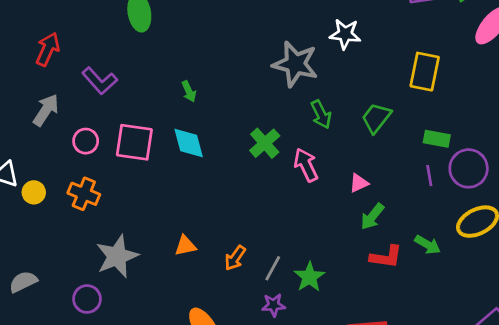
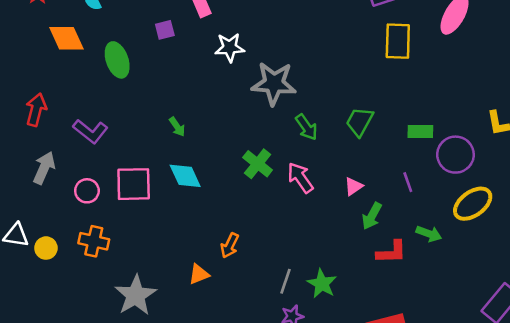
white star: (345, 34) -> (230, 47), moved
yellow rectangle: (425, 72) -> (398, 41), moved
purple line: (429, 176) -> (408, 182), moved
orange arrow: (235, 258) -> (230, 245), moved

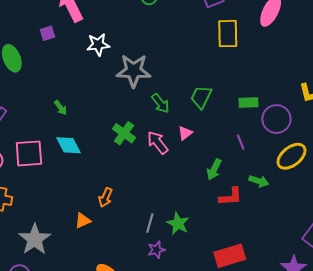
pink triangle: (353, 186) -> (185, 133), moved

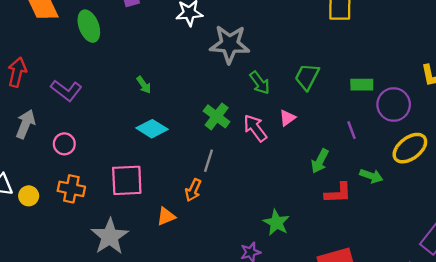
cyan diamond: (69, 145) -> (152, 129), turned -32
pink square: (29, 153) -> (127, 180), moved
gray line: (150, 223) -> (209, 161), moved

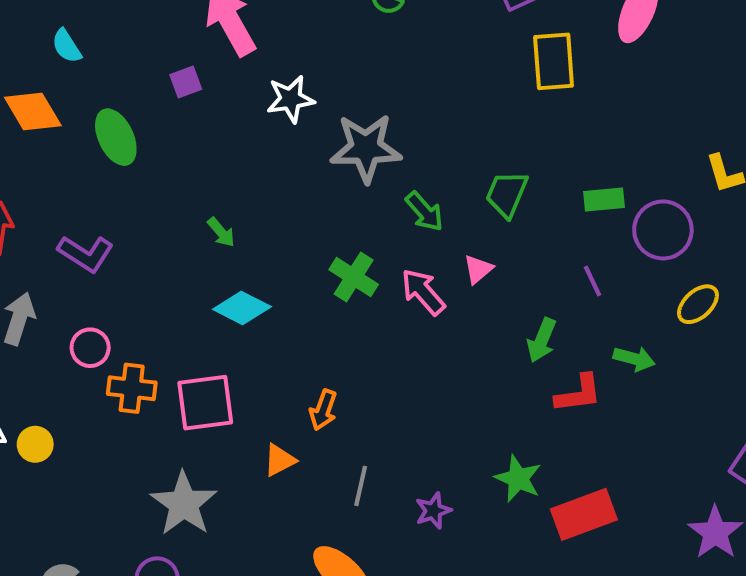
yellow ellipse: (410, 148) -> (698, 304), size x0.7
gray line: (209, 161) -> (361, 486), moved
orange cross: (71, 189) -> (132, 388), moved
green star: (276, 223) -> (518, 479), moved

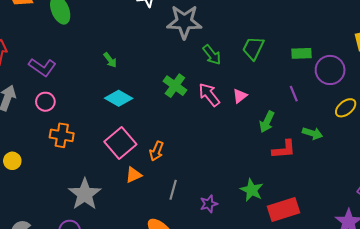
pink triangle: (478, 269) -> (240, 96), moved
pink circle: (90, 348) -> (45, 102), moved
pink square: (205, 403) -> (120, 143), moved, turned -36

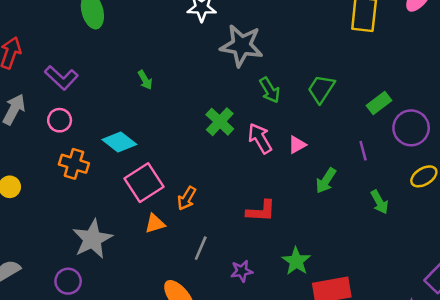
green rectangle: (301, 53) -> (379, 103), turned -42
cyan diamond: (119, 98) -> (119, 142), moved
green arrow: (313, 133) -> (379, 202), turned 36
red L-shape: (284, 149) -> (261, 211), moved

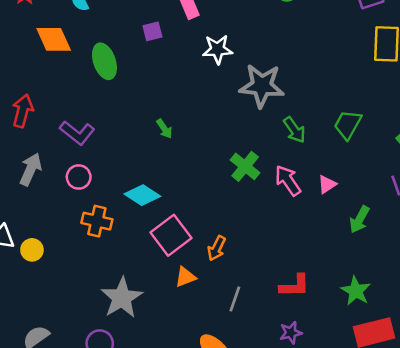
red L-shape: (261, 211) -> (295, 286), moved
green star: (296, 261) -> (356, 291), moved
purple star: (242, 271) -> (291, 333), moved

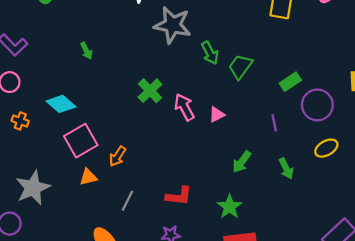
green arrow: (294, 130) -> (210, 53), moved
green arrow: (359, 219) -> (242, 162), moved
orange cross: (97, 221) -> (20, 121), size x0.7

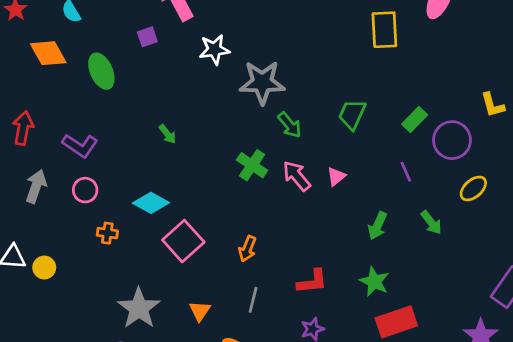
green arrow: (210, 53) -> (290, 125), moved
orange arrow: (117, 156) -> (247, 249), moved
orange triangle: (88, 177) -> (200, 311), moved, turned -30

